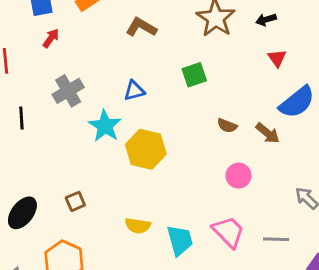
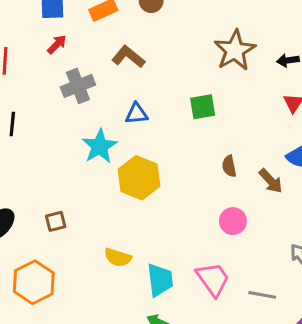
brown L-shape: (141, 27) -> (128, 57), moved
gray cross: (68, 91) -> (78, 86), moved
brown semicircle: (227, 126) -> (229, 166), turned 48

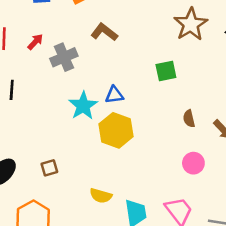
red arrow: (57, 44) -> (35, 42), moved
blue triangle: (136, 114) -> (114, 95), moved

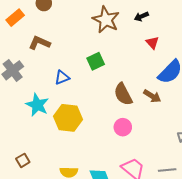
blue triangle: (114, 95) -> (62, 78), moved
brown semicircle: (189, 119) -> (123, 94), size x1.6
pink circle: (193, 163) -> (123, 127), moved

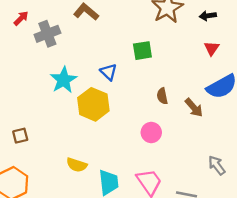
blue triangle: (62, 78) -> (109, 72), moved, turned 49
brown semicircle: (123, 94) -> (162, 96), size x0.6
brown square: (23, 160) -> (20, 136), moved

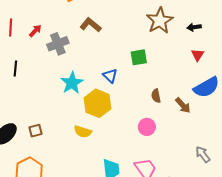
yellow semicircle: (77, 165) -> (83, 132), moved

